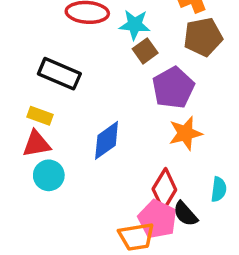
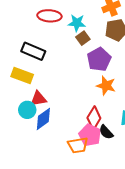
yellow rectangle: (40, 116) -> (22, 75), size x1.5
orange star: (185, 133) -> (106, 86), turned 30
blue diamond: (107, 140) -> (43, 119), moved
red triangle: (37, 144) -> (38, 99), moved

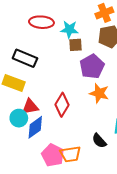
brown square: (83, 38) -> (75, 45), turned 32
red diamond: (94, 118) -> (62, 105), moved
pink pentagon: (90, 135) -> (53, 155), moved

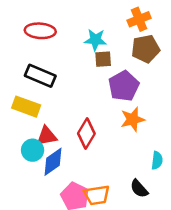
red ellipse: (41, 22) -> (40, 31), moved
orange star: (99, 93) -> (133, 119), turned -30
black semicircle: (99, 141) -> (139, 189), moved

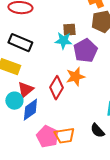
cyan star: (95, 40) -> (63, 41), moved
orange star: (133, 119) -> (75, 77), moved
red triangle: (47, 136) -> (25, 90), turned -30

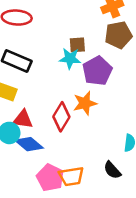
red triangle: (25, 90) -> (23, 119), turned 48
blue diamond: (30, 110) -> (29, 144), turned 75

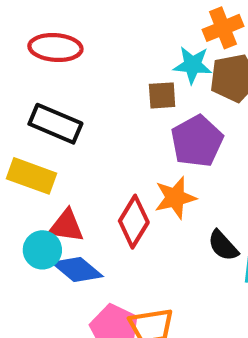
cyan star: (70, 58) -> (193, 65), moved
black semicircle: (112, 170) -> (223, 246), moved

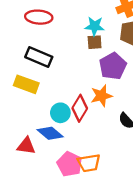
cyan star: (193, 65) -> (95, 26), moved
red triangle: (66, 226) -> (26, 146), moved
cyan circle: (42, 250) -> (60, 113), moved

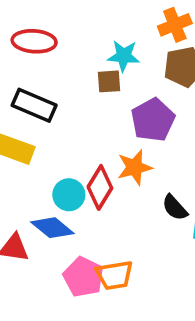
brown square: (95, 42) -> (109, 81), moved

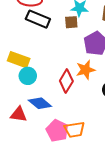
black rectangle: (34, 105) -> (38, 19), moved
cyan circle: (69, 195) -> (28, 76), moved

